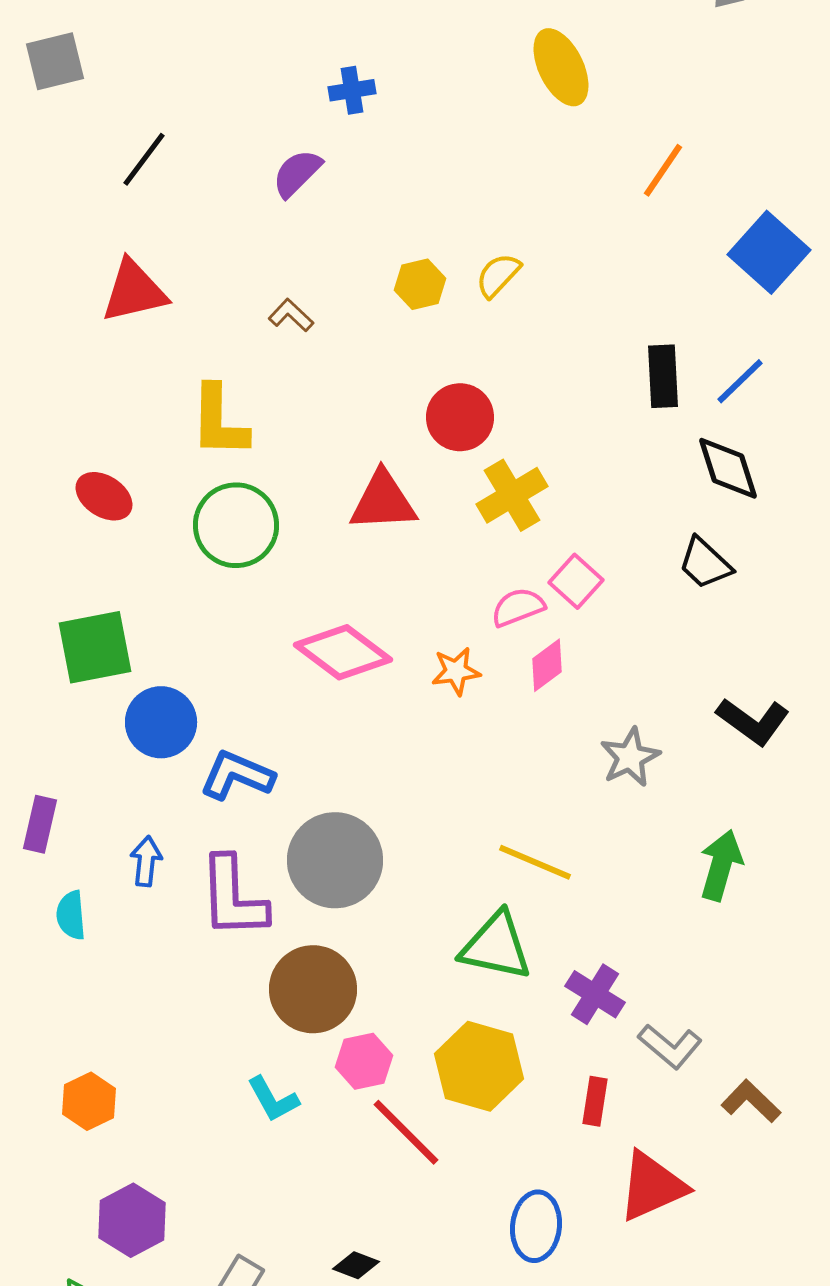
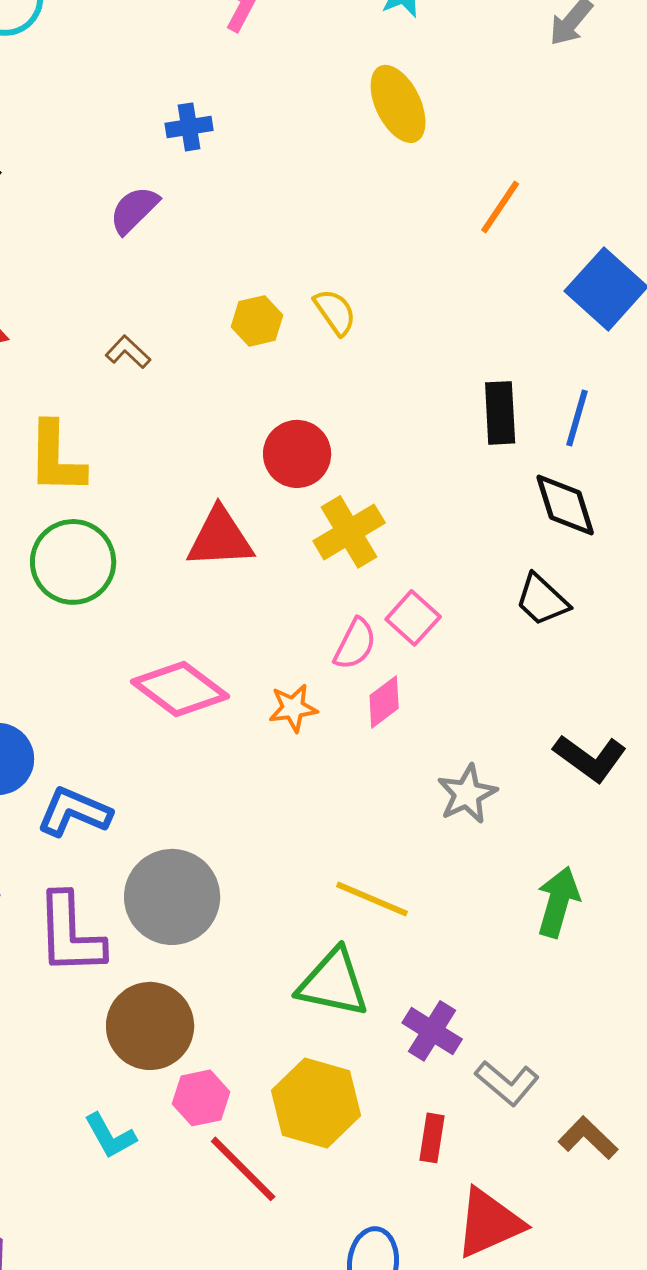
yellow semicircle: (498, 275) -> (335, 312), turned 102
blue line: (740, 381) -> (577, 418), turned -30
pink semicircle: (518, 607) -> (355, 644), turned 138

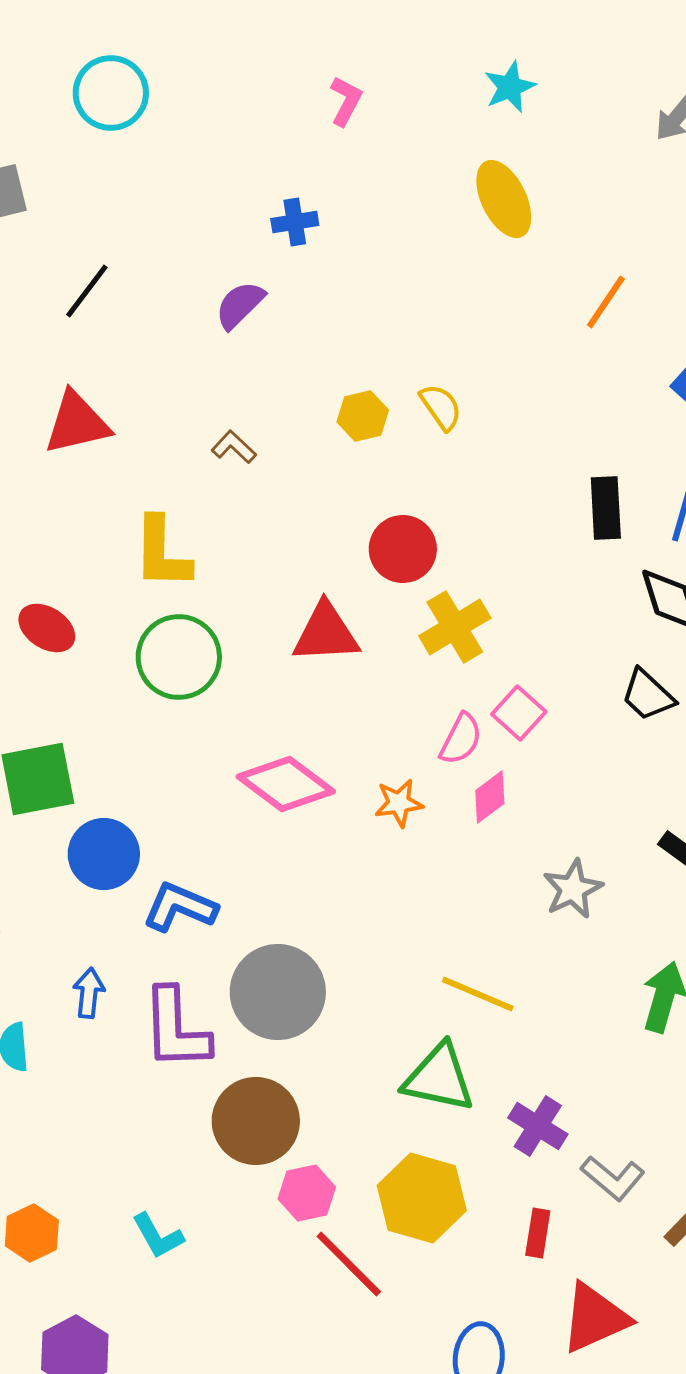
cyan L-shape: (110, 1136) -> (158, 1236), moved

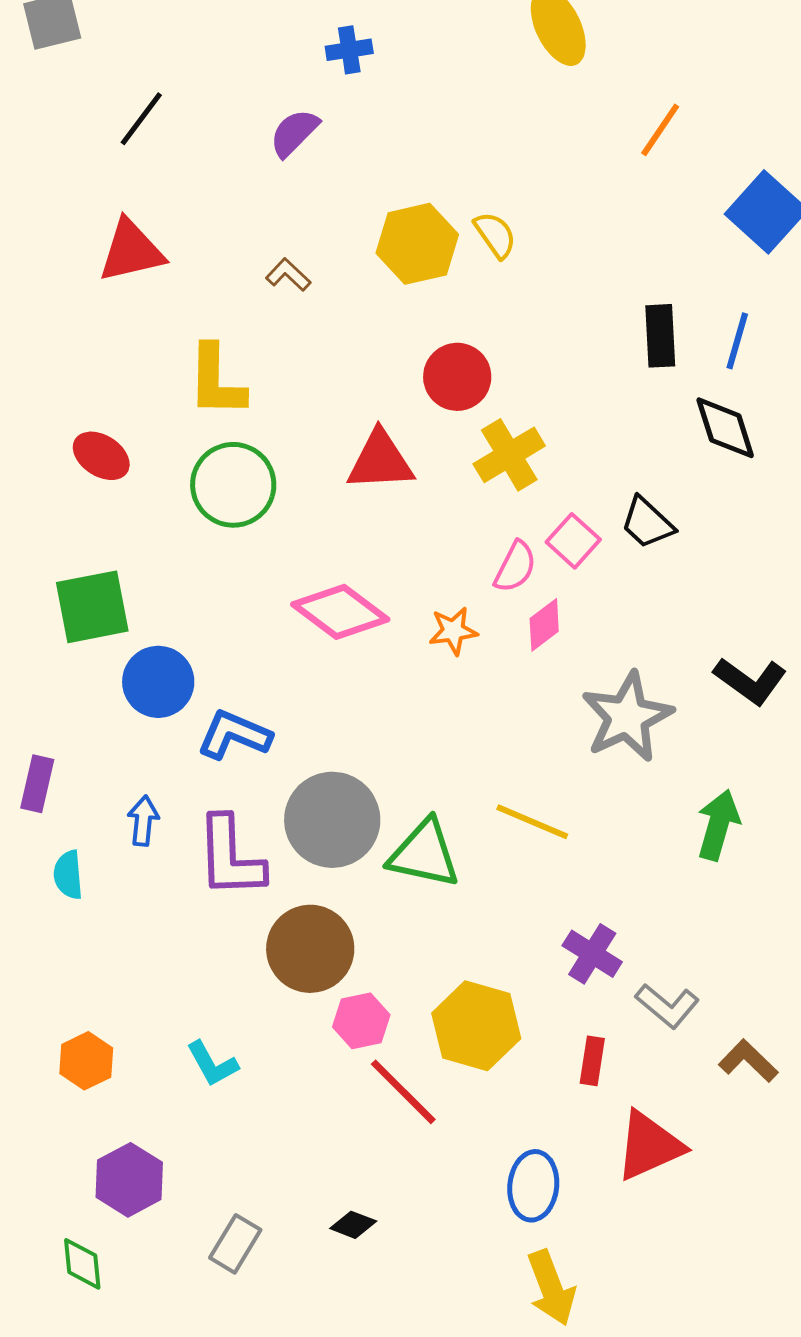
yellow hexagon: (363, 416) -> (417, 244), size x1.6
black trapezoid: (648, 695) -> (647, 523), moved
gray star: (573, 889) -> (627, 717), size x1.5
green triangle: (439, 1078) -> (424, 854), moved

